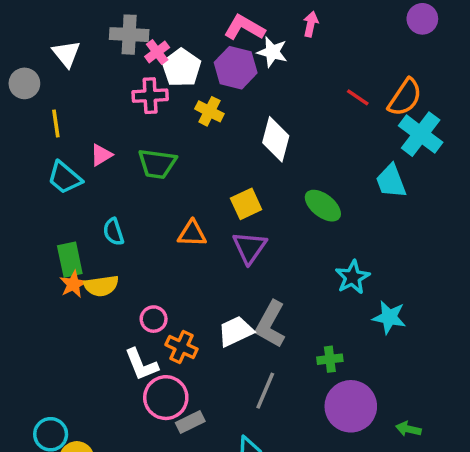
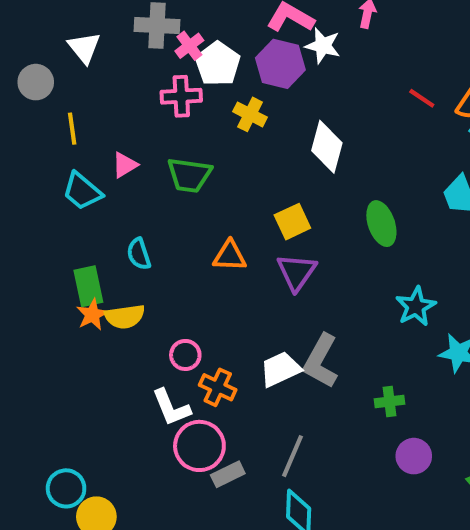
green ellipse: (323, 206) -> (381, 224), turned 33
gray line: (265, 391) -> (292, 456), moved
purple circle: (351, 406) -> (414, 456), size x0.6

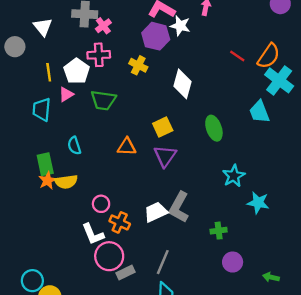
white pentagon: (218, 64) -> (77, 71), moved
yellow line: (72, 129) -> (49, 72), moved
cyan trapezoid: (82, 191) -> (42, 110), turned 55

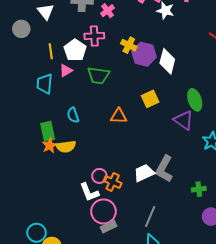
pink cross: (103, 26) -> (108, 11), moved
purple hexagon: (156, 36) -> (144, 54), moved
purple triangle: (165, 156) -> (184, 120), moved, turned -30
pink circle: (101, 204) -> (99, 176), moved
gray rectangle: (125, 272) -> (109, 227), moved

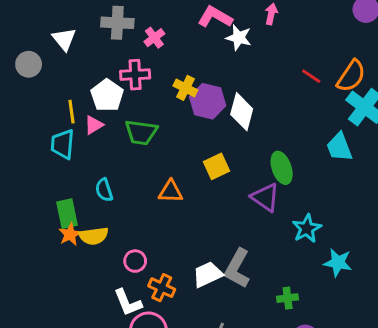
yellow line: (51, 51) -> (71, 112), moved
pink circle: (99, 176) -> (135, 261), moved

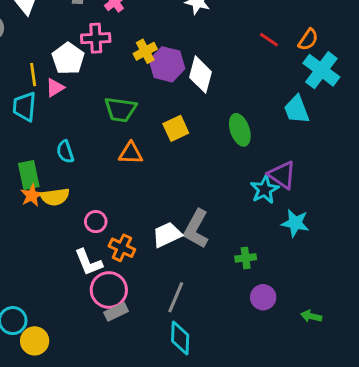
orange semicircle: (351, 76) -> (308, 40), size x0.7
yellow cross: (185, 88) -> (145, 51), turned 35
green trapezoid: (141, 132) -> (120, 109), moved
purple triangle: (265, 197) -> (282, 175), moved

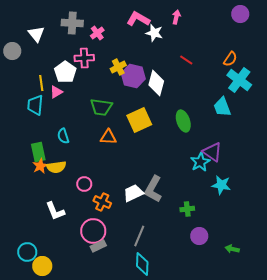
red line: (269, 40) -> (186, 60), moved
yellow square: (176, 128) -> (139, 120), size x1.4
white L-shape: (88, 262) -> (55, 211), moved

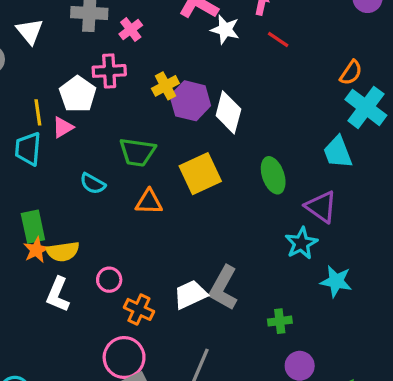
red line: (186, 60) -> (278, 39), moved
cyan semicircle: (63, 136) -> (93, 184), moved, turned -42
purple triangle: (212, 152) -> (321, 207), moved
white L-shape: (55, 211) -> (58, 295), moved, turned 45

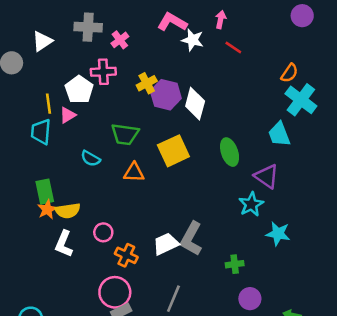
white triangle: (30, 31) -> (42, 41), turned 35

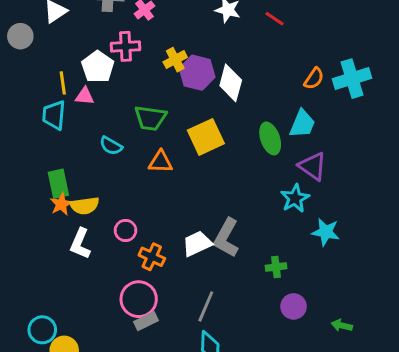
orange semicircle: (289, 73) -> (314, 79), moved
cyan cross: (301, 100) -> (352, 79), turned 36
pink triangle: (68, 115) -> (85, 96), turned 36
cyan trapezoid: (279, 134) -> (302, 124), moved, turned -136

